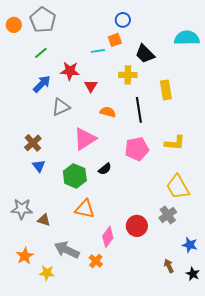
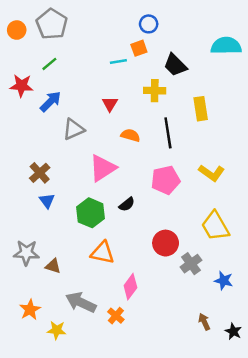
red star: (70, 71) -> (22, 86), moved
yellow L-shape: (175, 143) -> (212, 173), turned 30
gray cross: (168, 215) -> (191, 264), moved
red circle: (137, 226) -> (166, 243), moved
blue star: (190, 245) -> (224, 281), moved

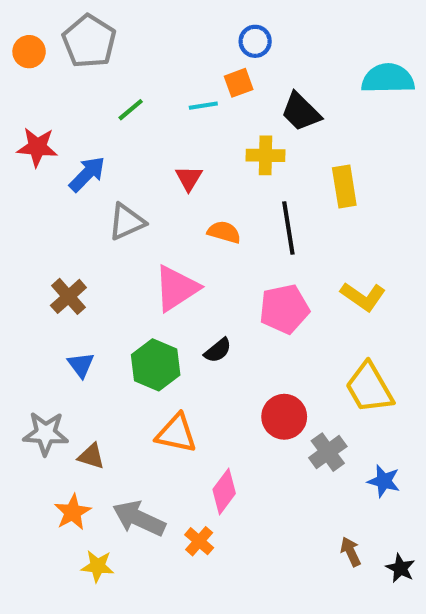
green line: (49, 64) -> (131, 110), moved
blue triangle: (47, 201) -> (81, 365), moved
orange star: (30, 310) -> (73, 512), moved

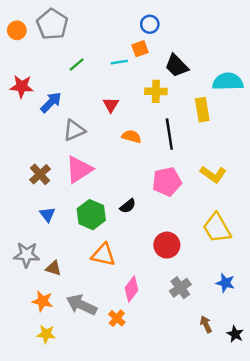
cyan semicircle: (388, 79) -> (228, 82), moved
pink triangle: (176, 288) -> (79, 169), moved
gray cross: (328, 452) -> (180, 288), moved
orange star: (73, 512) -> (42, 301), turned -30
yellow star: (97, 566) -> (46, 334), moved

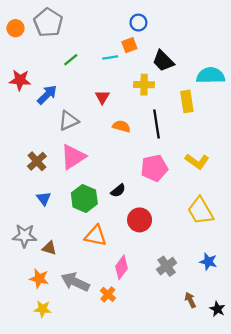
red circle: (167, 245) -> (140, 220), moved

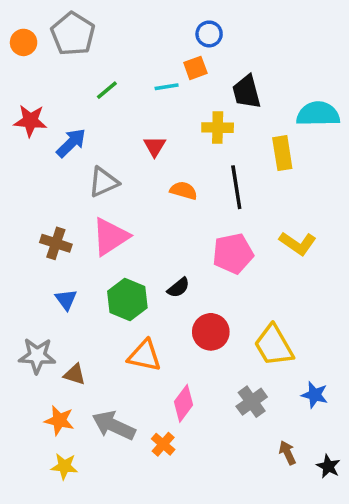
black trapezoid: (163, 61) -> (247, 92), turned 30
brown cross: (37, 161) -> (56, 243), turned -30
yellow trapezoid: (200, 211) -> (274, 345), moved

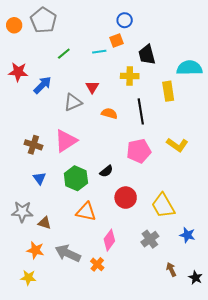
gray triangle: (104, 182) -> (73, 102), moved
yellow star: (64, 466) -> (28, 278), moved

